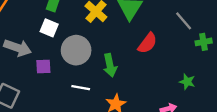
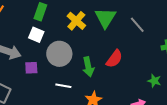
gray line: (184, 21) -> (137, 25), moved
red semicircle: (147, 43) -> (114, 59), moved

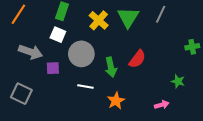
gray line: (137, 25) -> (161, 14), moved, turned 66

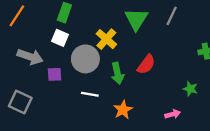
yellow cross: (99, 20) -> (106, 39), moved

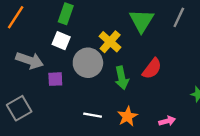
white line: (90, 94) -> (93, 115), moved
gray square: (20, 102) -> (19, 108), turned 35
pink arrow: (173, 114) -> (167, 121), moved

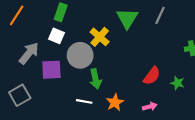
gray arrow: (30, 60) -> (29, 53), turned -70
red semicircle: (152, 69) -> (152, 76), moved
green arrow: (122, 78) -> (95, 79), moved
purple square: (55, 79) -> (51, 70), size x1.5

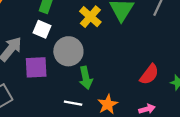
yellow cross: (100, 37) -> (90, 17), moved

